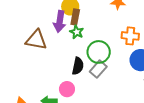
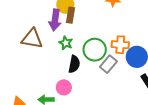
green star: (77, 32) -> (66, 43), moved
orange cross: (130, 36) -> (120, 45), moved
gray rectangle: (98, 69) -> (108, 64), moved

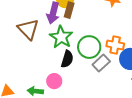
brown triangle: (32, 39) -> (28, 29), turned 30
green star: (66, 43) -> (61, 37), size x1.6

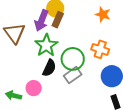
orange cross: (115, 45) -> (100, 49), moved
gray rectangle: (101, 63) -> (73, 75), moved

